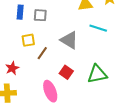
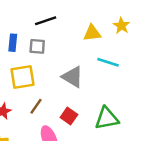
yellow square: (28, 40) -> (23, 77), size x1.5
brown line: (42, 53) -> (36, 106), moved

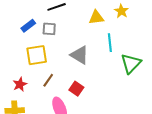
blue rectangle: (13, 43) -> (28, 26), turned 48
cyan line: (108, 62) -> (110, 43), turned 66
green triangle: (107, 118) -> (131, 63), moved, turned -35

